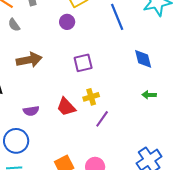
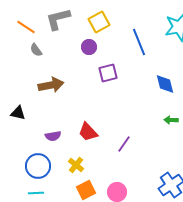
purple square: (83, 63) -> (108, 73), moved
yellow cross: (91, 97) -> (76, 165), moved, turned -35

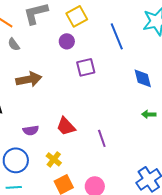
purple line: (124, 144) -> (102, 138), turned -54

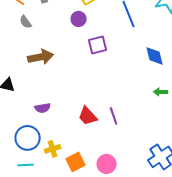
red trapezoid: (66, 126) -> (88, 116), moved
yellow cross: (54, 159) -> (53, 149), moved, turned 35

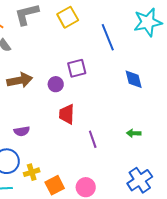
purple circle: (79, 19) -> (56, 84), moved
green arrow: (161, 92) -> (134, 133), moved
red trapezoid: (88, 116) -> (67, 114), moved, turned 45

